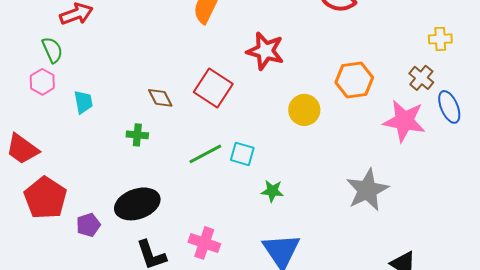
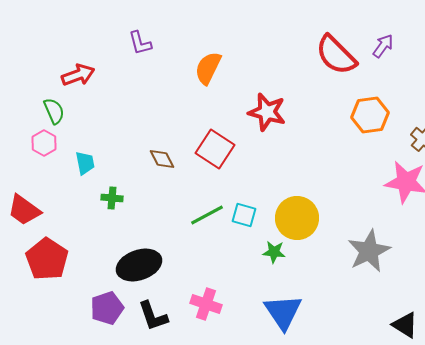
orange hexagon: (354, 80) -> (370, 115), moved
yellow circle: (304, 110) -> (297, 218), moved, size x1.4
green cross: (137, 135) -> (112, 198), moved
purple pentagon: (88, 225) -> (107, 308), moved, size x1.4

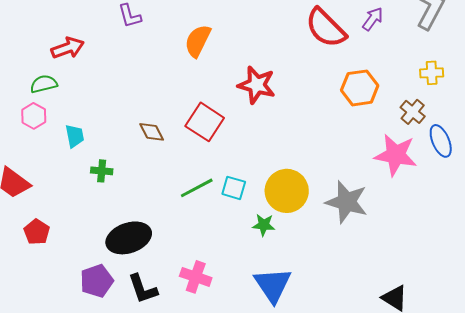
green semicircle: (54, 111) -> (44, 84), turned -80
gray star: (369, 251) -> (347, 202), moved, turned -30
red pentagon: (47, 259) -> (37, 232), size x0.6

